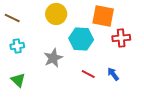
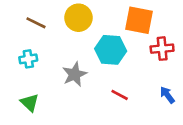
brown line: (12, 18) -> (36, 23), moved
blue arrow: (113, 74) -> (167, 95), moved

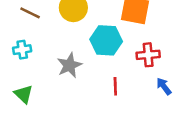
red cross: (162, 49) -> (148, 55), moved
red line: (120, 95) -> (115, 86), turned 60

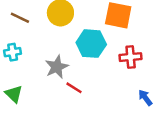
red line: (115, 86) -> (74, 88), moved, turned -56
blue arrow: (164, 86) -> (145, 98), moved

